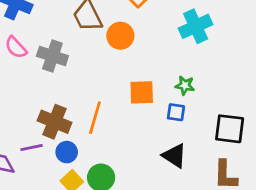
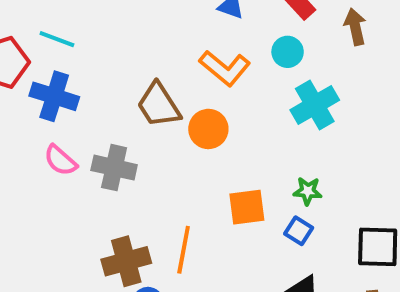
blue square: (176, 112) -> (299, 231), turned 30
brown cross: (55, 122) -> (126, 261), turned -32

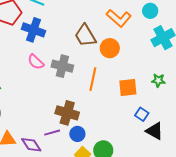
blue square: (299, 231) -> (142, 114), moved
orange line: (184, 250) -> (93, 79), moved
brown cross: (126, 261) -> (67, 113), turned 30

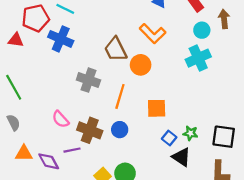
cyan circle: (150, 11) -> (202, 30), moved
pink semicircle: (36, 62) -> (61, 119), moved
green star: (158, 80) -> (190, 133), moved
blue circle: (77, 134) -> (120, 130), moved

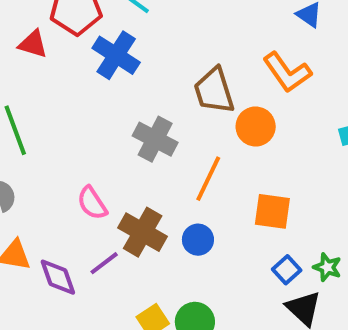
purple line: (72, 150) -> (104, 263), turned -35

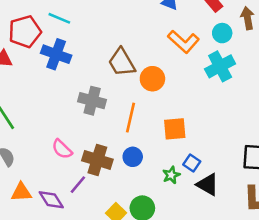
orange L-shape: (287, 72) -> (183, 42), moved
green star: (327, 267) -> (171, 175), moved, turned -30

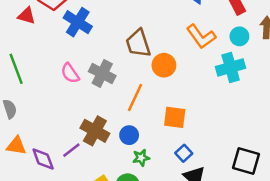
pink semicircle: (62, 149) -> (70, 73), moved
green star: (171, 175) -> (141, 158), moved

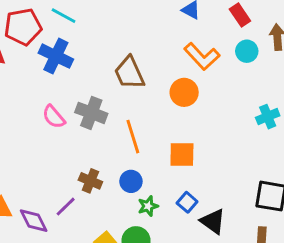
orange circle: (164, 65) -> (184, 92), moved
cyan cross: (231, 67) -> (268, 117), moved, size x0.7
orange line: (135, 97) -> (133, 137), turned -36
brown cross: (95, 131) -> (90, 181), size x0.7
blue square: (184, 153) -> (187, 202), moved

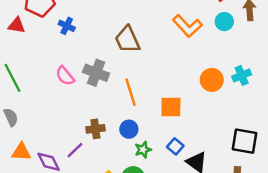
blue cross: (56, 56) -> (67, 26), size x0.6
orange circle: (184, 92) -> (212, 80), moved
brown cross: (90, 181) -> (95, 129), turned -30

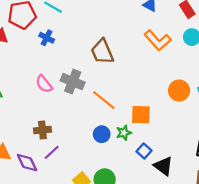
orange line: (130, 92) -> (104, 100), turned -35
brown cross: (95, 129) -> (42, 130), moved
green star: (143, 150) -> (124, 133), moved

